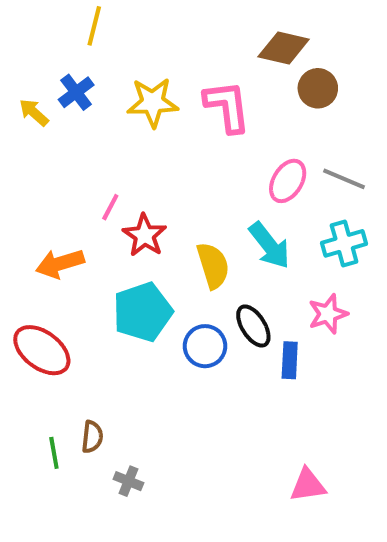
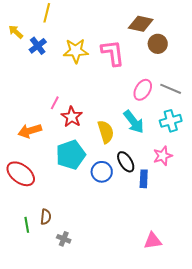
yellow arrow: (34, 112) -> (16, 32), moved

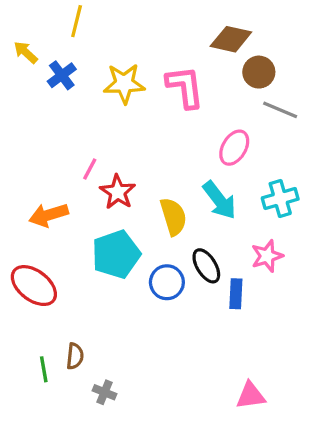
gray line: (171, 89) -> (280, 110), moved

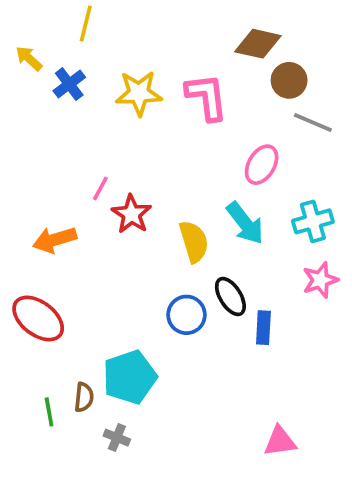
cyan pentagon: (116, 254) -> (130, 377), moved
pink star: (267, 256) -> (320, 280), moved

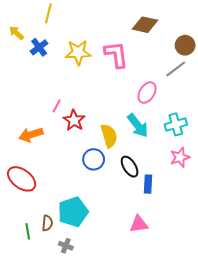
brown circle: (289, 80) -> (185, 45), moved
gray line: (313, 122) -> (176, 69), turned -60
blue circle: (186, 315) -> (94, 159), moved
pink triangle: (280, 441) -> (139, 224), moved

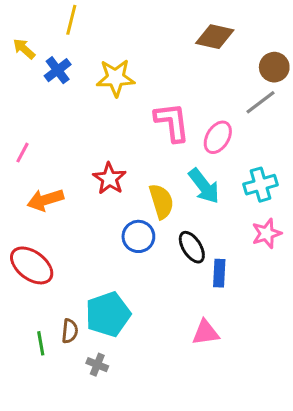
pink L-shape: (116, 54) -> (172, 122), moved
pink line: (57, 106) -> (22, 153), moved

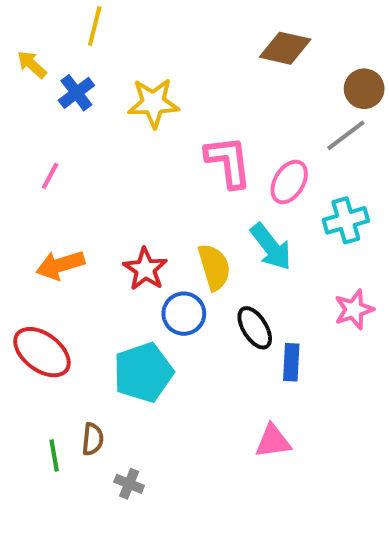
pink line: (22, 153) -> (50, 176), moved
red star: (109, 178) -> (145, 269), moved
cyan cross: (261, 185) -> (346, 220), moved
cyan pentagon: (108, 314) -> (143, 372), moved

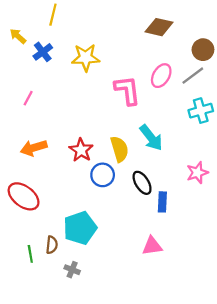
pink ellipse: (289, 182) -> (161, 76), moved
cyan cross: (346, 220) -> (201, 111), moved
cyan pentagon: (143, 372) -> (80, 228), moved

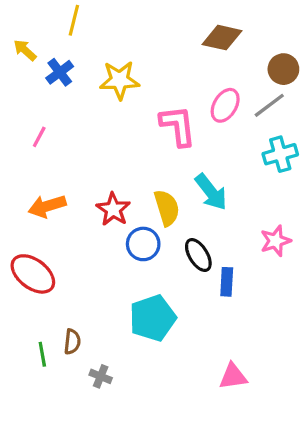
cyan pentagon: (80, 228) -> (153, 318), moved
pink triangle: (152, 246) -> (233, 376), moved

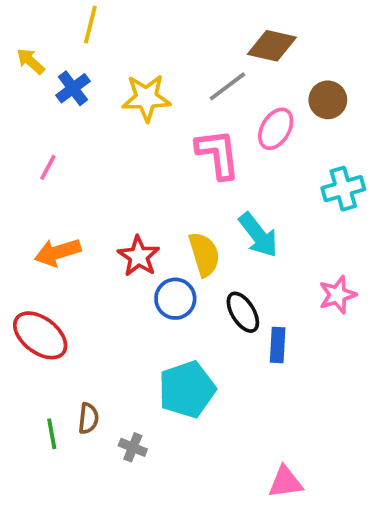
brown circle: (283, 69) -> (328, 100), moved
gray line: (269, 105) -> (227, 86), moved
gray cross: (101, 376) -> (133, 447), moved
pink triangle: (233, 376) -> (285, 482), moved

